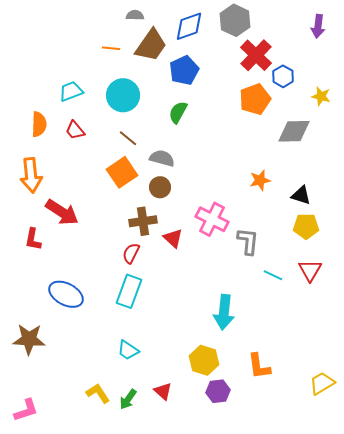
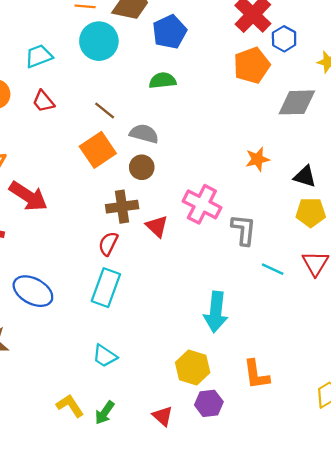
cyan circle: (123, 95) -> (99, 41), moved
green semicircle: (178, 112) -> (163, 80), turned 55
red triangle: (163, 391) -> (163, 416), moved

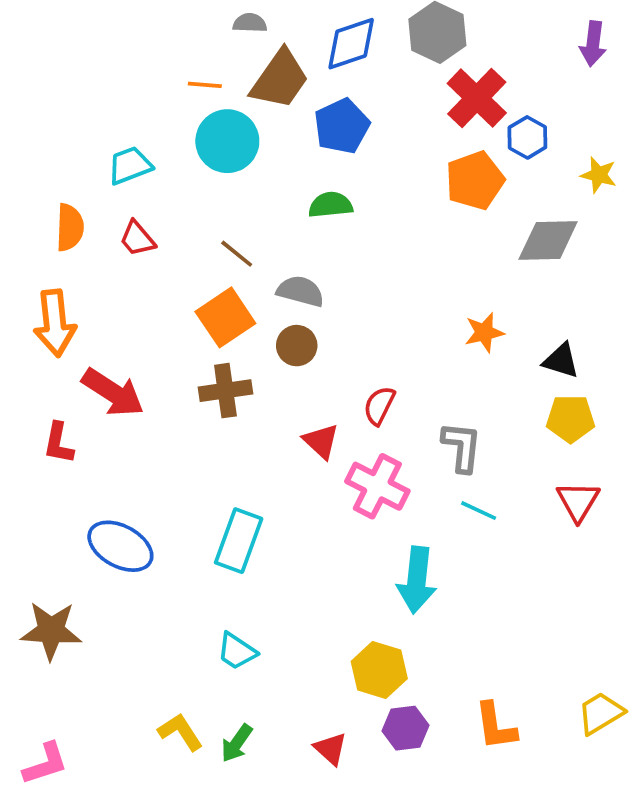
pink cross: (202, 204) -> (377, 486), moved
brown cross: (122, 207) -> (225, 391), moved
red semicircle: (108, 244) -> (379, 406), moved
cyan line: (273, 269) -> (479, 511), moved
orange L-shape: (256, 374) -> (496, 726), moved

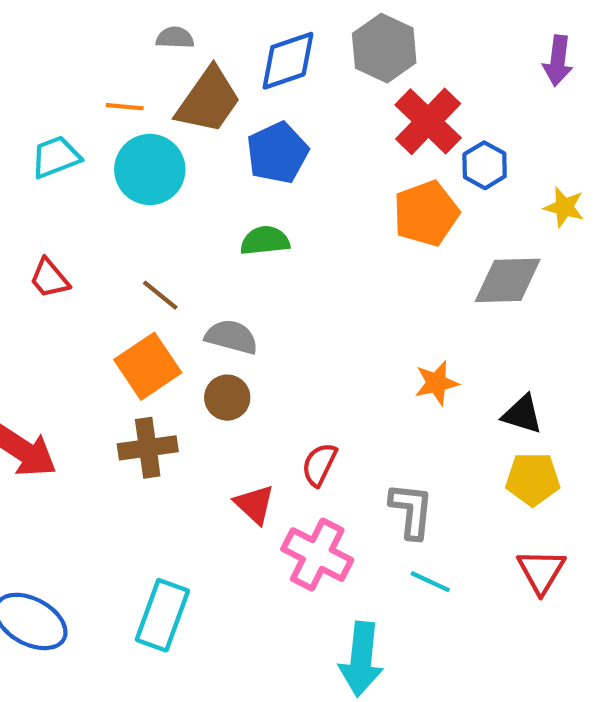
cyan trapezoid: (130, 166) -> (56, 157), moved

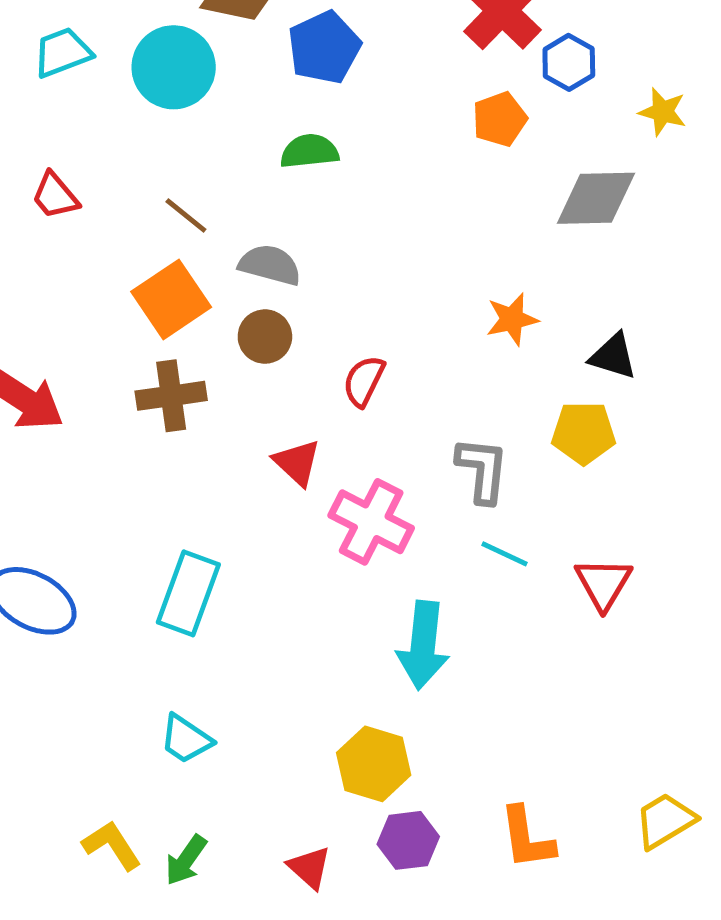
orange pentagon: (426, 213) -> (500, 119), size x0.7
red semicircle: (319, 465) -> (364, 381), moved
yellow pentagon: (533, 479) -> (584, 433), moved
red triangle: (541, 571) -> (603, 584), moved

